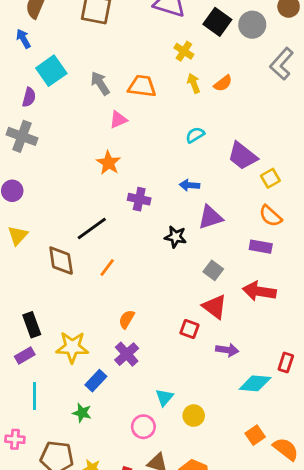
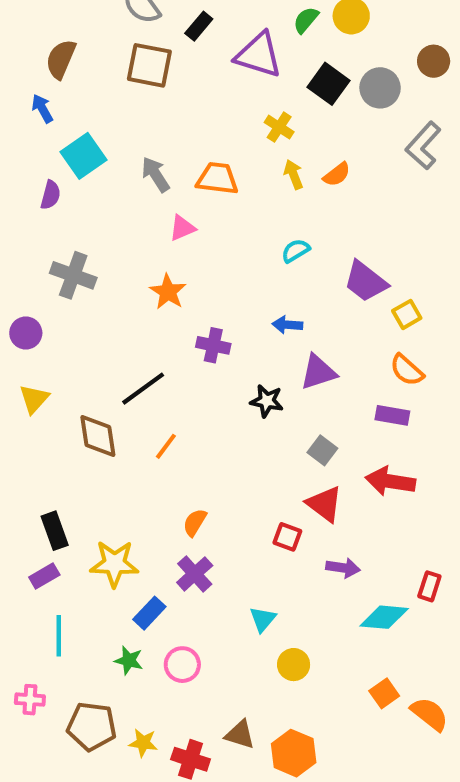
gray cross: (22, 136) -> (73, 275), moved
cyan triangle: (164, 397) -> (263, 619), moved
pink circle: (143, 427) -> (182, 665), moved

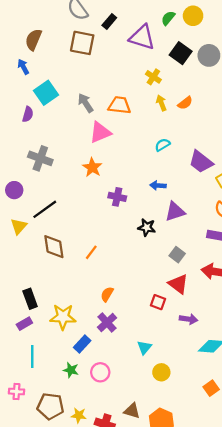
pink triangle: (182, 228) -> (100, 132), size x1.5
black line: (143, 389) -> (45, 209), moved

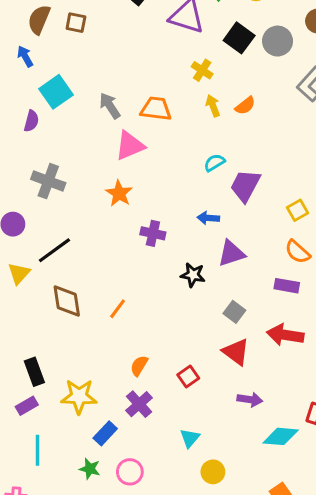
brown square: (82, 43) -> (76, 23), moved, size x0.6
purple trapezoid: (201, 162) -> (245, 186), moved, turned 80
red square: (158, 302) -> (188, 376), moved, turned 35

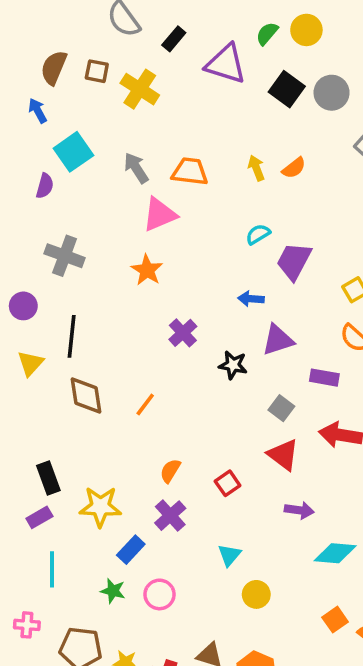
yellow cross: (202, 70) -> (140, 89), moved, size x1.5
purple cross: (153, 233) -> (183, 333), moved, turned 35
black line: (54, 250) -> (72, 336), turned -48
purple rectangle: (287, 286) -> (324, 378), moved

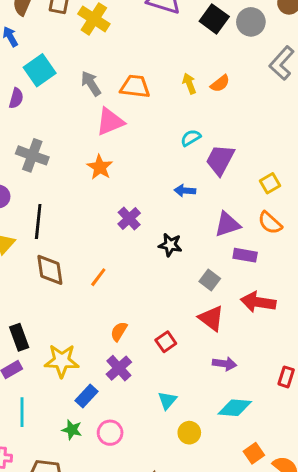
purple triangle: (278, 340) -> (227, 224), moved
cyan diamond: (335, 553) -> (235, 408), moved

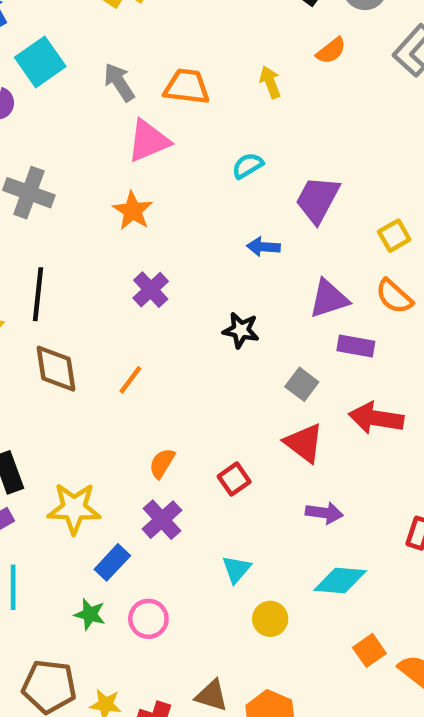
orange semicircle: (220, 84) -> (331, 51), moved
cyan semicircle: (191, 138) -> (248, 166), moved
purple cross: (129, 218) -> (151, 290), moved

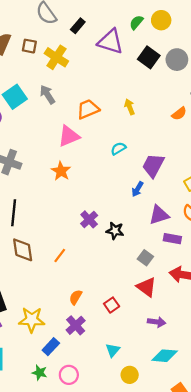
orange semicircle: (331, 51) -> (179, 114), moved
gray arrow: (119, 82) -> (47, 94), moved
orange trapezoid: (187, 87) -> (88, 109), turned -30
blue arrow: (263, 247) -> (137, 189), moved, turned -63
purple cross: (151, 290) -> (89, 219), moved

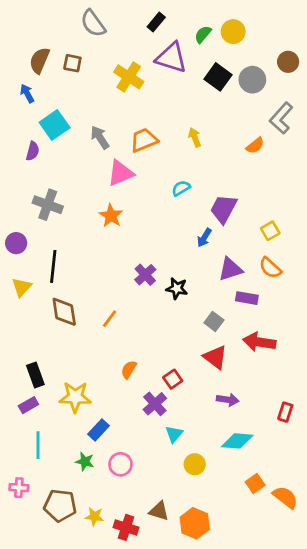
black rectangle: (78, 26) -> (156, 22), moved
yellow cross: (56, 57) -> (129, 77), moved
gray arrow: (47, 94) -> (100, 137), moved
purple cross: (76, 325) -> (155, 404), moved

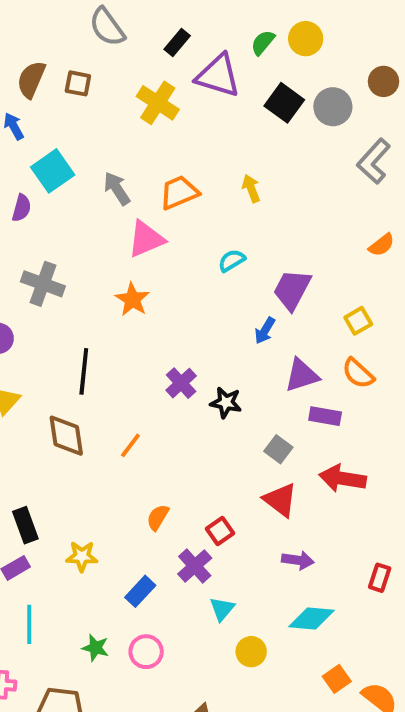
black rectangle: (156, 22) -> (177, 43), moved
orange semicircle: (255, 146) -> (382, 245), moved
black line: (53, 266) -> (84, 371), moved
yellow star: (75, 397) -> (82, 556), size x0.7
blue rectangle: (99, 430) -> (140, 591), moved

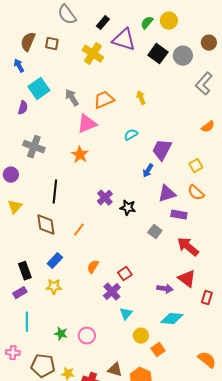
red arrow: (343, 478) -> (188, 247), turned 30
red triangle: (280, 500) -> (187, 279), moved
blue rectangle: (140, 591) -> (55, 261), moved
orange square: (337, 679) -> (158, 350), moved

